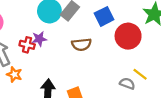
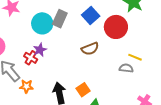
brown semicircle: (81, 44) -> (90, 49), moved
red cross: (27, 45) -> (31, 58), turned 32

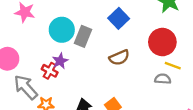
gray rectangle: (60, 19) -> (83, 36), moved
red circle: (116, 27) -> (162, 42), moved

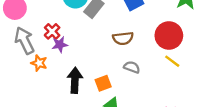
purple star: (60, 61) -> (60, 45), moved
gray semicircle: (163, 79) -> (132, 67), moved

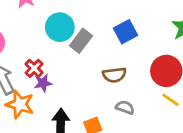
orange star: (39, 63) -> (20, 104), size x1.5

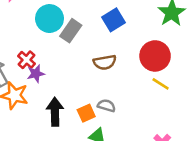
gray semicircle: (125, 107) -> (106, 106), moved

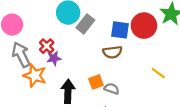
blue square: (114, 20) -> (120, 30), moved, turned 36
red circle: (155, 56) -> (144, 26), moved
orange square: (86, 113) -> (96, 82), moved

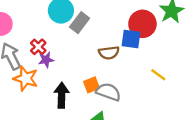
blue square: (120, 30) -> (131, 39), moved
gray semicircle: (112, 89) -> (108, 92), size x1.5

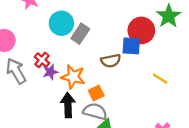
orange star: (26, 78) -> (73, 77), moved
gray semicircle: (108, 92) -> (95, 111), moved

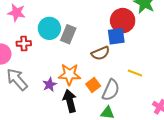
red cross: (42, 60) -> (24, 43), moved, turned -32
purple star: (50, 72) -> (50, 85), moved
yellow line: (160, 79) -> (135, 73), moved
gray semicircle: (95, 111) -> (111, 90), moved, turned 110

